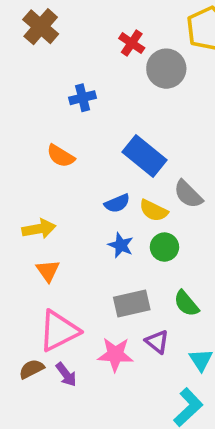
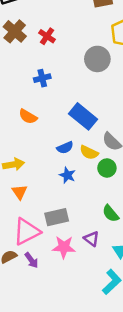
red cross: (132, 43) -> (47, 36), moved
green circle: (164, 247) -> (107, 168), moved
gray rectangle: (132, 303) -> (57, 217), moved

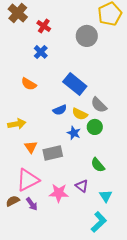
red cross: (47, 36) -> (44, 26), moved
blue cross: (42, 78) -> (41, 52), turned -32
blue star: (67, 175) -> (74, 133), moved
orange triangle: (19, 192) -> (31, 147), moved
gray rectangle: (57, 217) -> (53, 153), moved

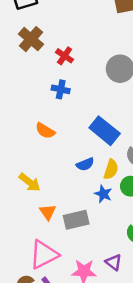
blue cross: (41, 52) -> (61, 89), turned -32
yellow semicircle: (80, 114) -> (111, 169), turned -98
yellow arrow: (17, 124) -> (30, 182), turned 48

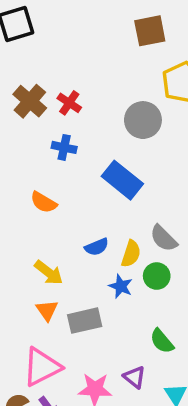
brown cross: (31, 39) -> (30, 101), moved
blue rectangle: (105, 131) -> (122, 180), moved
yellow arrow: (30, 182) -> (49, 273), moved

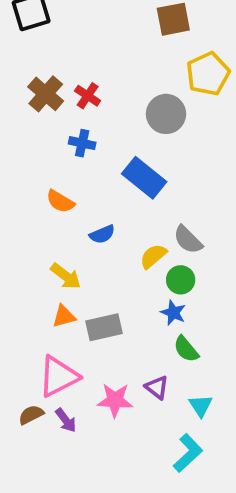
blue semicircle: (97, 247) -> (102, 234), moved
yellow semicircle: (131, 254) -> (153, 256), turned -148
blue star: (121, 286) -> (173, 313), moved
orange triangle: (47, 310) -> (64, 316), turned 50

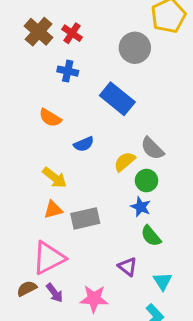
pink star: (115, 400) -> (94, 299), moved

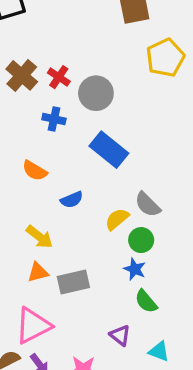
gray circle: (135, 48) -> (96, 93), moved
cyan triangle: (163, 281) -> (159, 351), turned -36

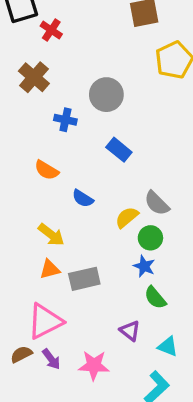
red cross: (59, 77) -> (51, 30), moved
blue rectangle: (109, 150) -> (119, 150), size x0.7
blue semicircle: (72, 200) -> (83, 198), turned 55

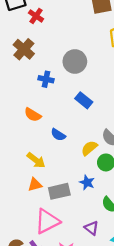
blue star: (144, 266) -> (87, 182), moved
pink triangle: (45, 321) -> (47, 221), moved

